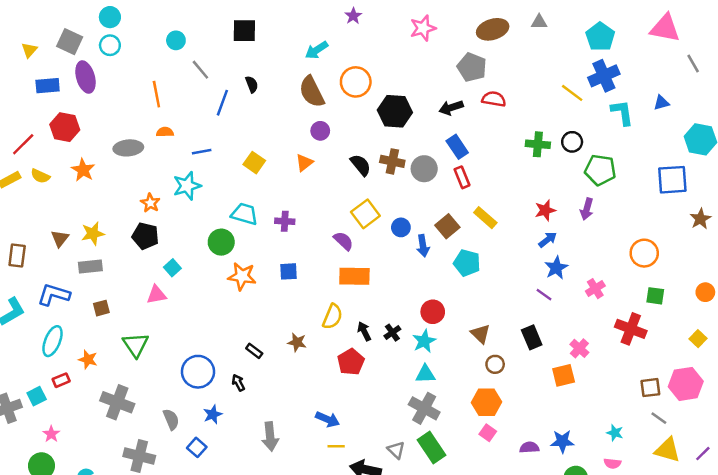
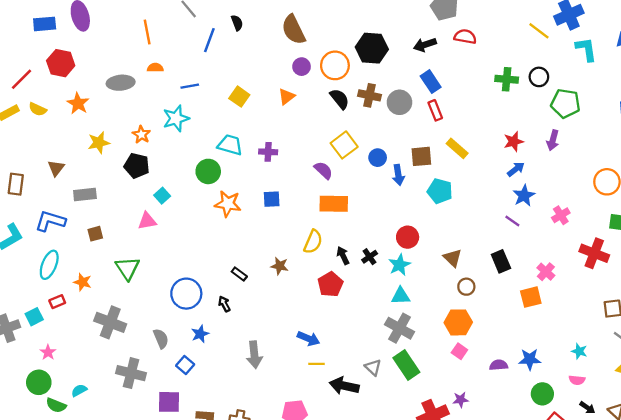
orange circle: (356, 82) -> (335, 65), moved
brown square: (447, 226) -> (421, 156), turned 35
yellow star: (93, 234) -> (99, 143), moved

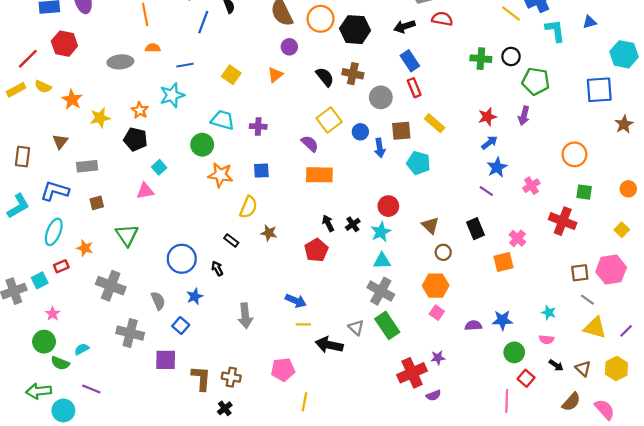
orange circle: (335, 65) -> (321, 19), moved
gray circle: (399, 102) -> (381, 97), moved
orange star: (78, 103) -> (72, 100), moved
yellow semicircle: (313, 242) -> (248, 207), moved

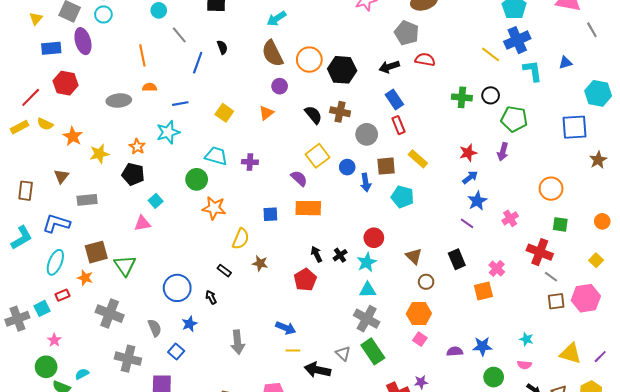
blue square: (261, 171) -> (270, 214), moved
brown square: (97, 203) -> (96, 252), moved, size x1.6
gray line: (587, 300) -> (551, 277), moved

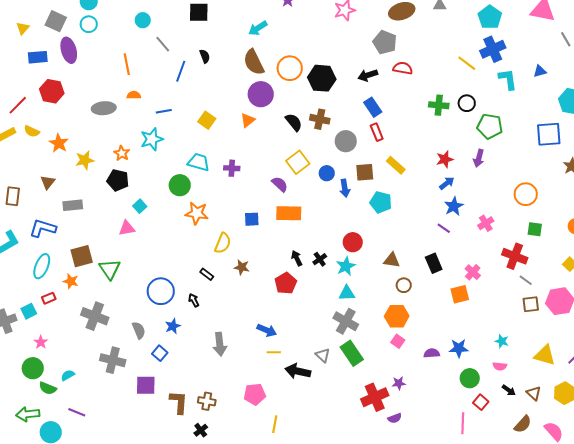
purple circle: (280, 86) -> (261, 94), size x1.6
brown triangle: (414, 256) -> (392, 260), turned -36

